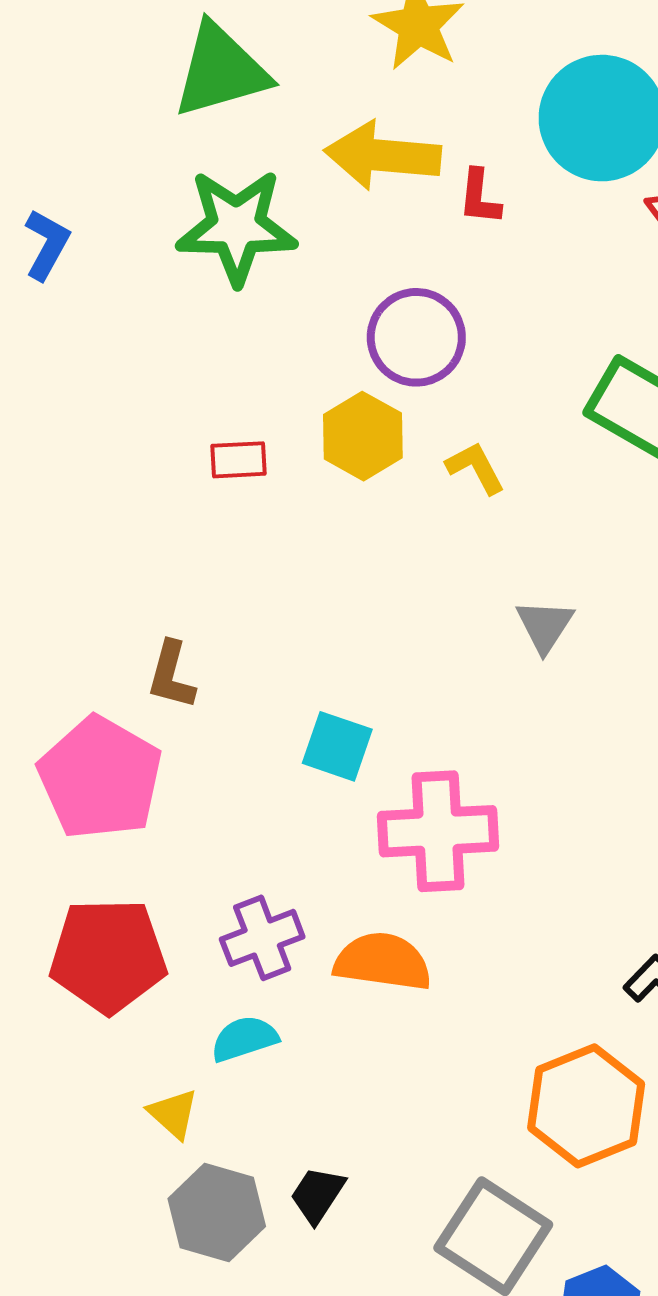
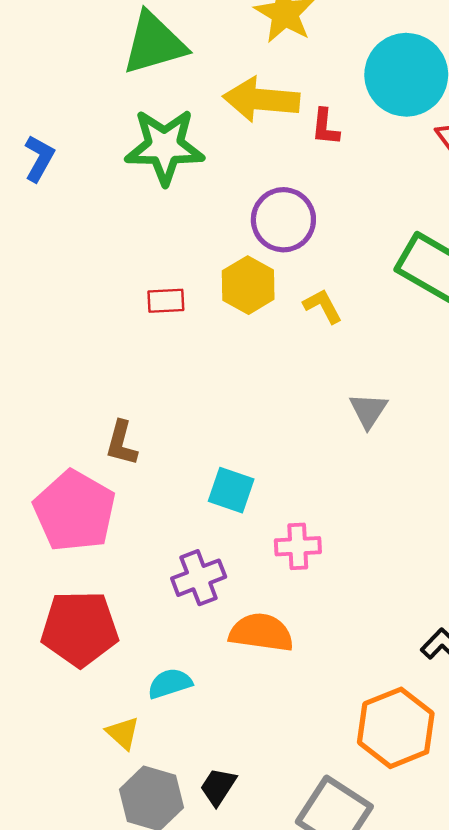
pink cross: (438, 831) -> (298, 546), size x0.6
purple cross: (262, 938) -> (199, 578), moved

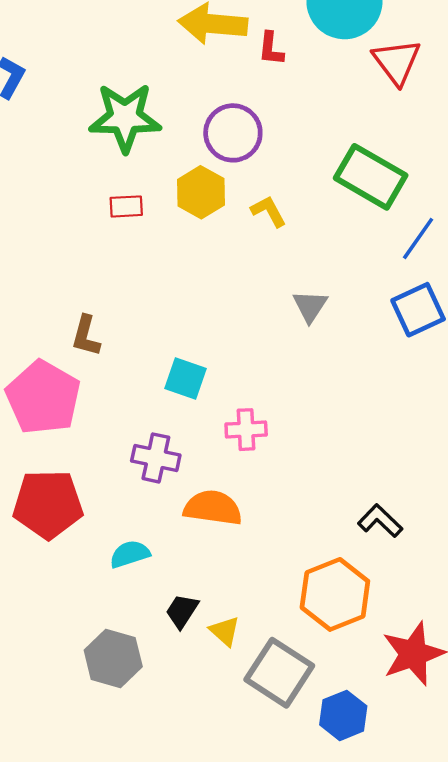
green star: (165, 147) -> (125, 118), moved
purple cross: (199, 578) -> (156, 458), turned 33
yellow triangle: (123, 733) -> (225, 631), moved
black trapezoid: (218, 787) -> (182, 611), moved

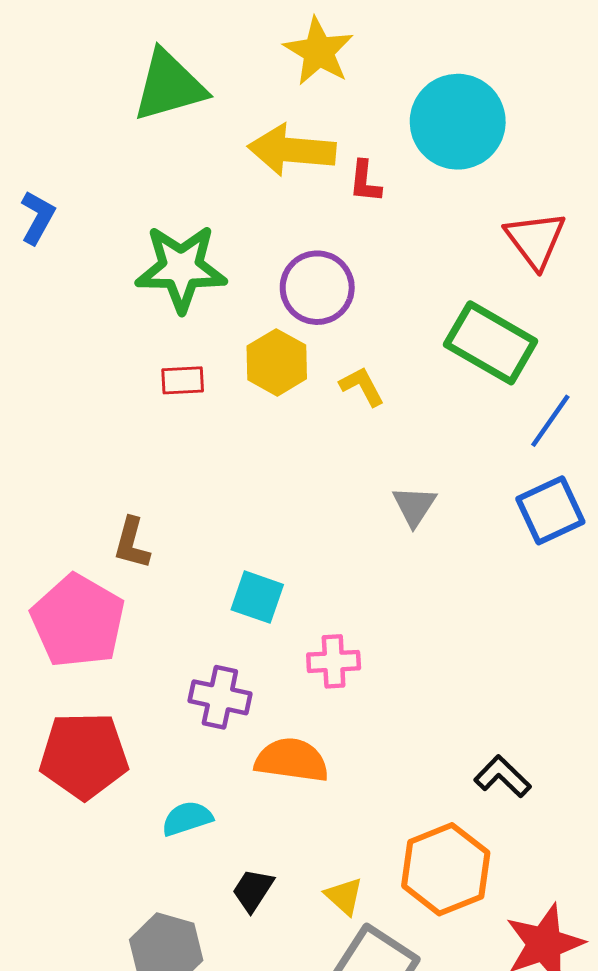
red triangle: (397, 62) -> (535, 240), moved
yellow triangle: (225, 631) -> (344, 896), moved

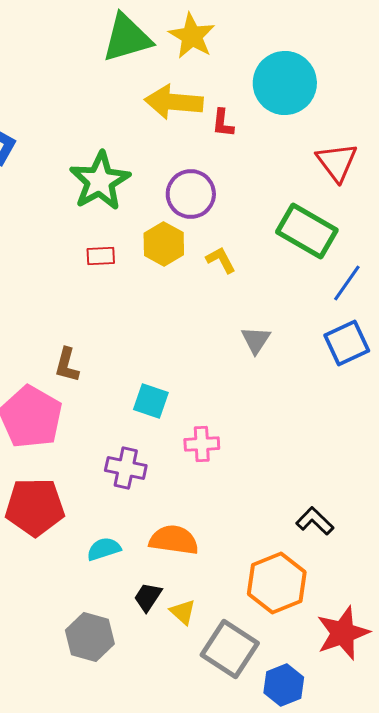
green triangle: (169, 86) -> (127, 38), moved
green star: (181, 268) -> (100, 181), turned -30
orange semicircle: (292, 760) -> (174, 540), moved
yellow triangle: (344, 896) -> (183, 612), moved

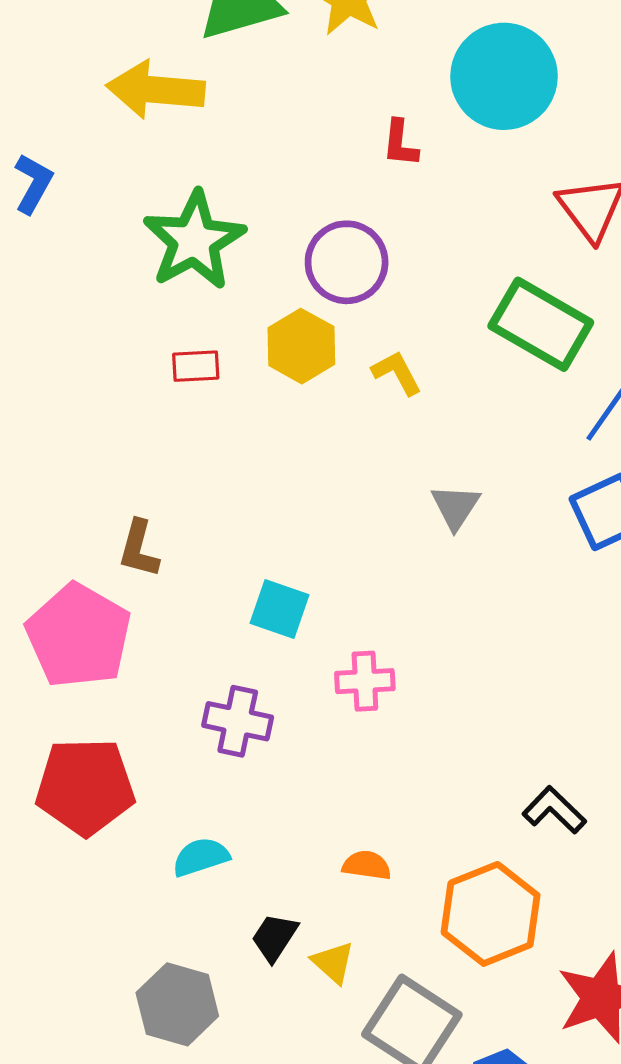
yellow arrow: (174, 102) -> (156, 90), moved
orange semicircle: (174, 540) -> (367, 865), moved, size x0.6

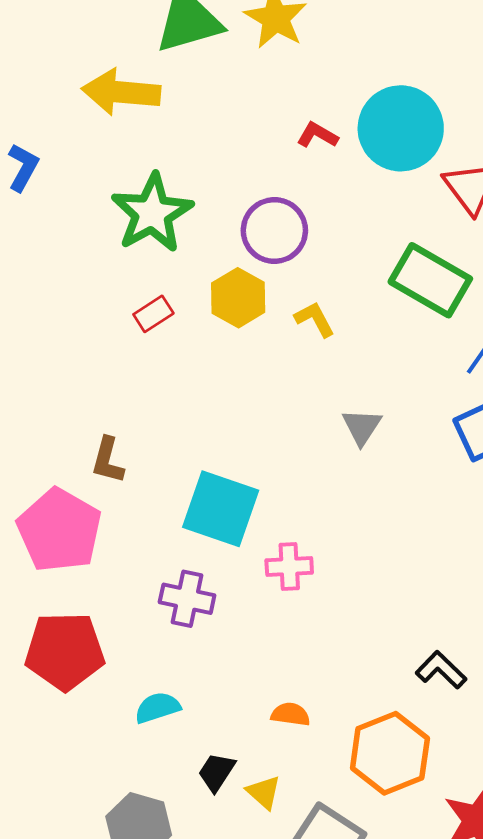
cyan circle: (504, 76) -> (401, 128), moved
red L-shape: (400, 143) -> (317, 135), turned 114
red rectangle: (196, 366) -> (153, 314), turned -30
cyan square: (280, 609) -> (221, 509), size x1.6

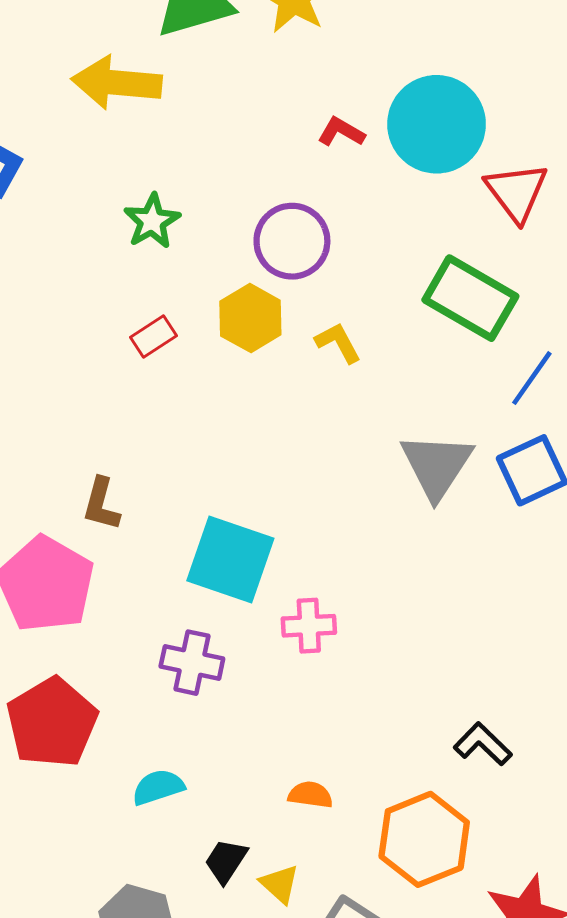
green star: (152, 213) -> (152, 221), size x0.6
gray triangle: (362, 427) -> (437, 466), moved, size x1.6
red pentagon: (65, 651) -> (52, 723), turned -30

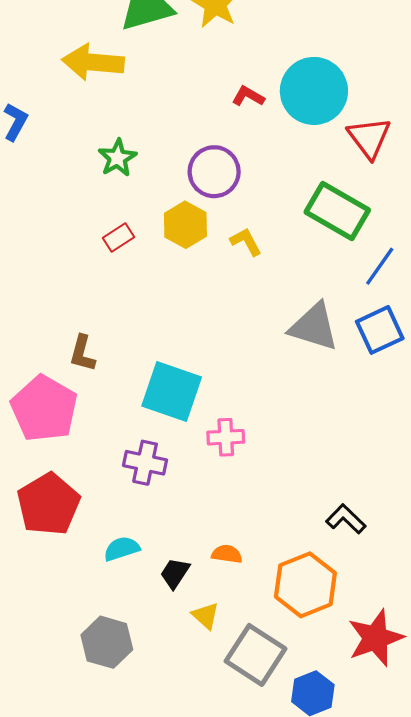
gray triangle: (437, 466) -> (314, 327), turned -46
black trapezoid: (226, 861) -> (175, 573), moved

